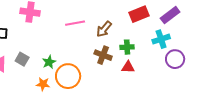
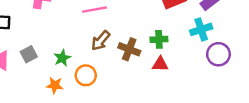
brown arrow: (104, 29) -> (101, 41), moved
gray square: (22, 59) -> (29, 54), turned 32
orange circle: (68, 76) -> (86, 75), size x0.7

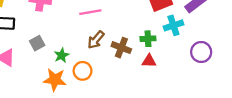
cyan cross: (201, 29) -> (173, 25), moved
gray square: (29, 54) -> (37, 43), moved
orange star: (55, 85) -> (55, 80), size x1.5

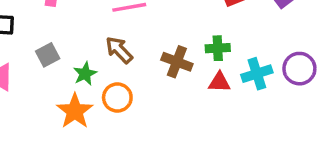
cyan cross: (173, 25) -> (257, 74), moved
brown arrow: (96, 40) -> (119, 50), moved, turned 96
orange star: (55, 80) -> (75, 111), turned 30

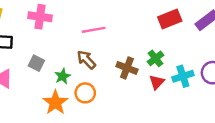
green cross: (218, 48) -> (156, 58), turned -35
gray square: (48, 55) -> (36, 63), turned -35
red triangle: (219, 82) -> (157, 82), turned -49

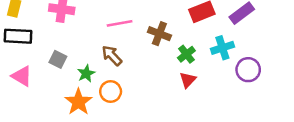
brown cross: (127, 68) -> (159, 34), moved
cyan cross: (183, 76) -> (222, 48), moved

